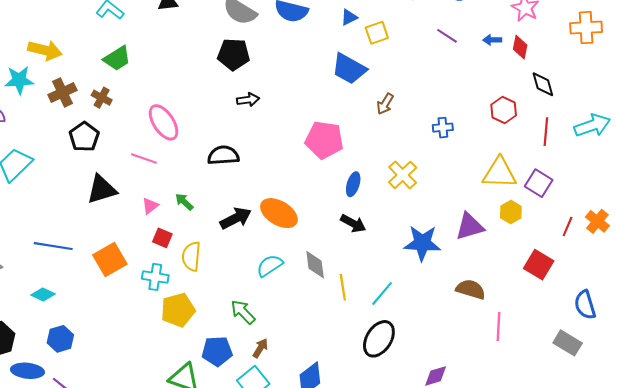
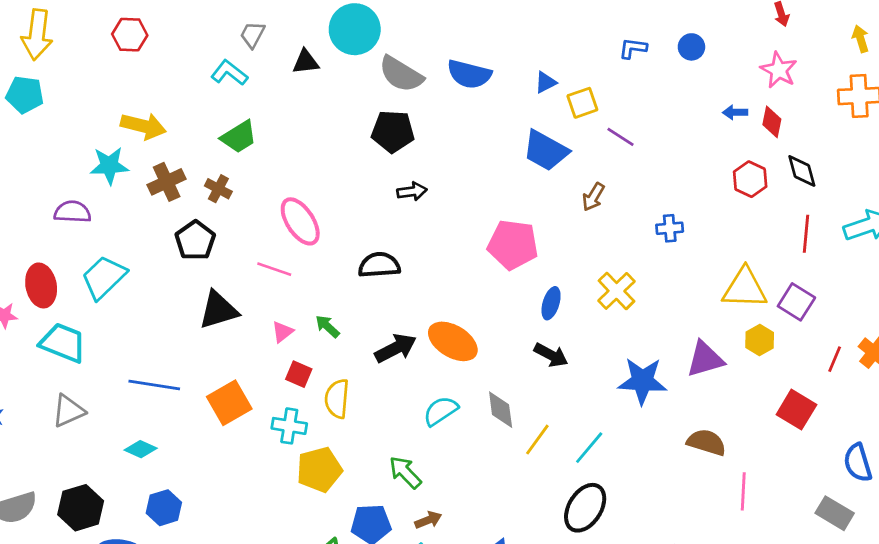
purple line: (447, 36) -> (621, 137), moved
red hexagon: (504, 110) -> (750, 179), moved
yellow line: (343, 287) -> (537, 440), turned 45
brown arrow: (260, 348) -> (428, 520), turned 36

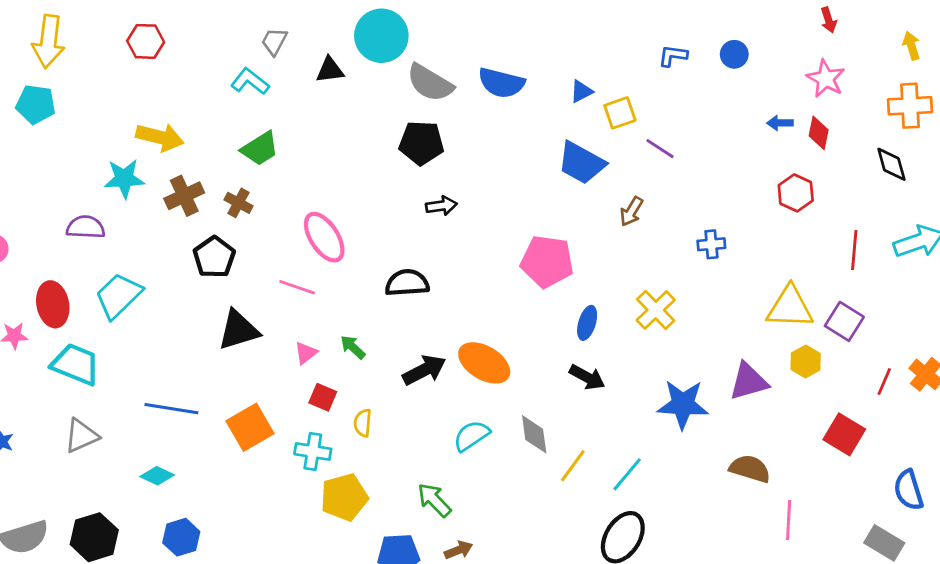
black diamond: (802, 171) -> (891, 164), moved
yellow semicircle: (337, 399) -> (363, 423), size x0.7

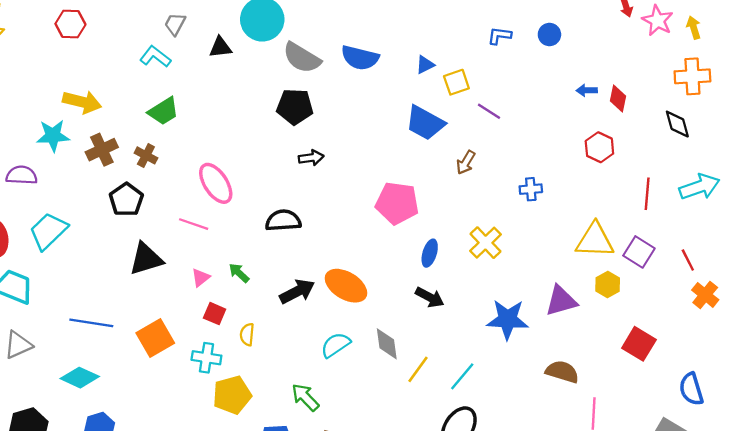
pink star: (826, 79) -> (658, 21), moved
red line: (884, 381) -> (688, 260), moved, turned -50
cyan diamond: (157, 476) -> (80, 378), size x1.4

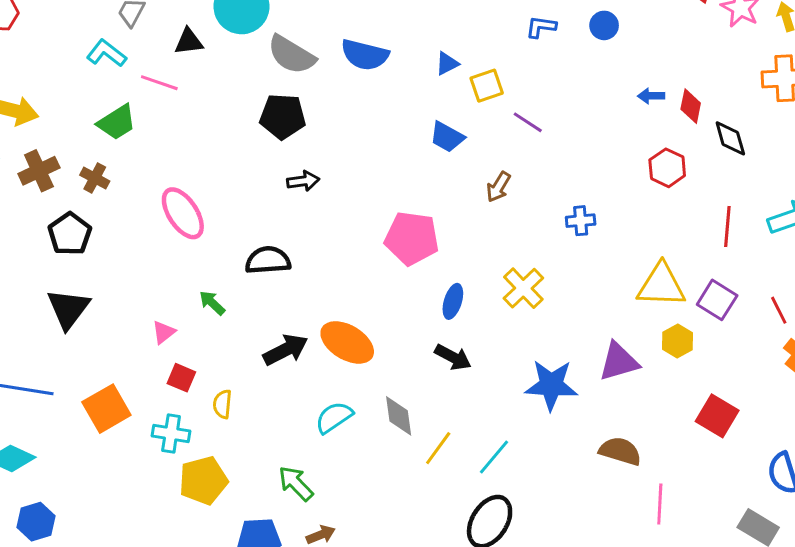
blue trapezoid: (425, 123) -> (447, 137), size x0.7
black diamond: (677, 124) -> (730, 138), moved
pink line: (194, 224) -> (159, 83), moved
black triangle: (146, 259) -> (68, 309), moved, turned -36
green arrow: (239, 273) -> (212, 303), moved

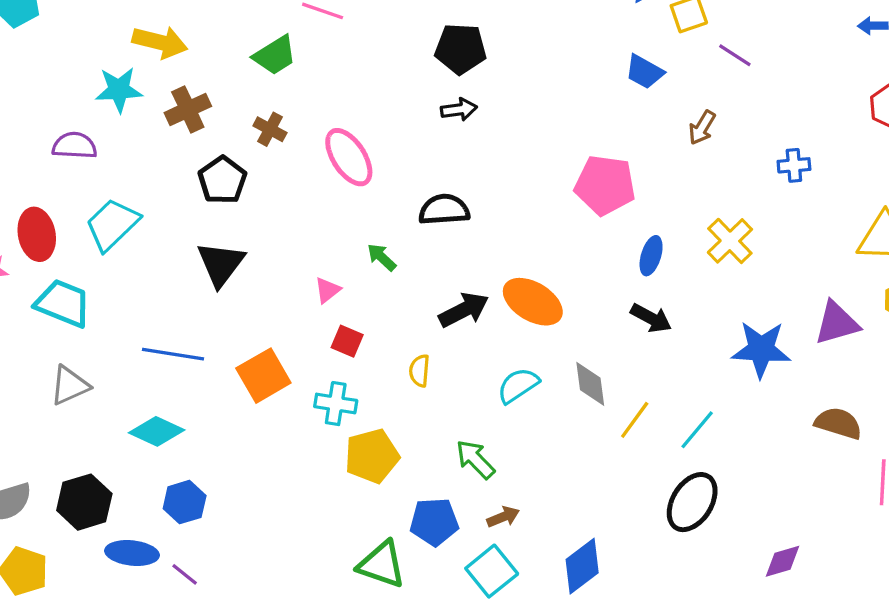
brown cross: (95, 178) -> (270, 129), moved
black arrow: (303, 181) -> (459, 109), moved
yellow semicircle: (222, 404) -> (419, 371), moved

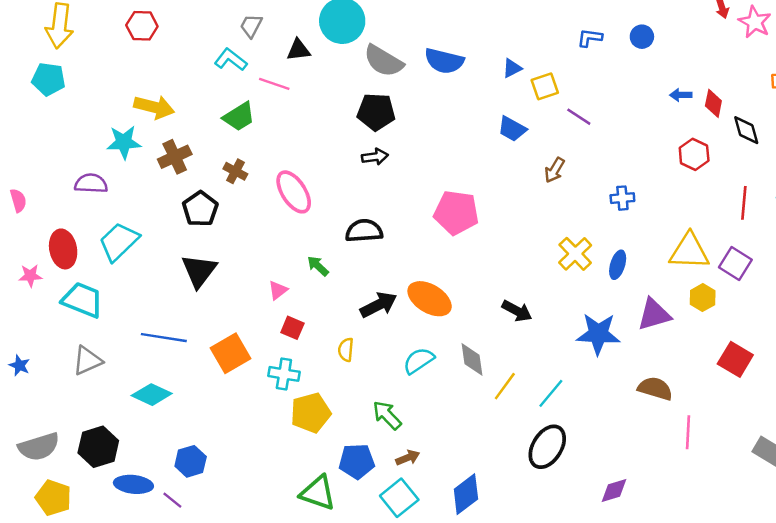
pink pentagon: (605, 185) -> (456, 213), moved
blue ellipse: (651, 256) -> (618, 265), moved
blue hexagon: (185, 502) -> (191, 461), moved

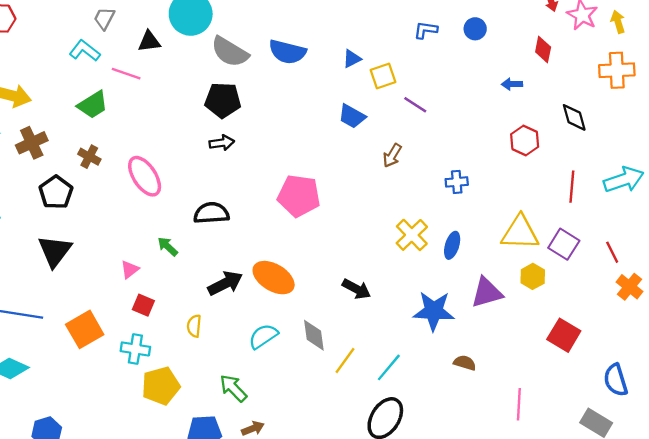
red diamond: (713, 103) -> (543, 50), moved
brown semicircle: (655, 389) -> (465, 363), moved, size x0.7

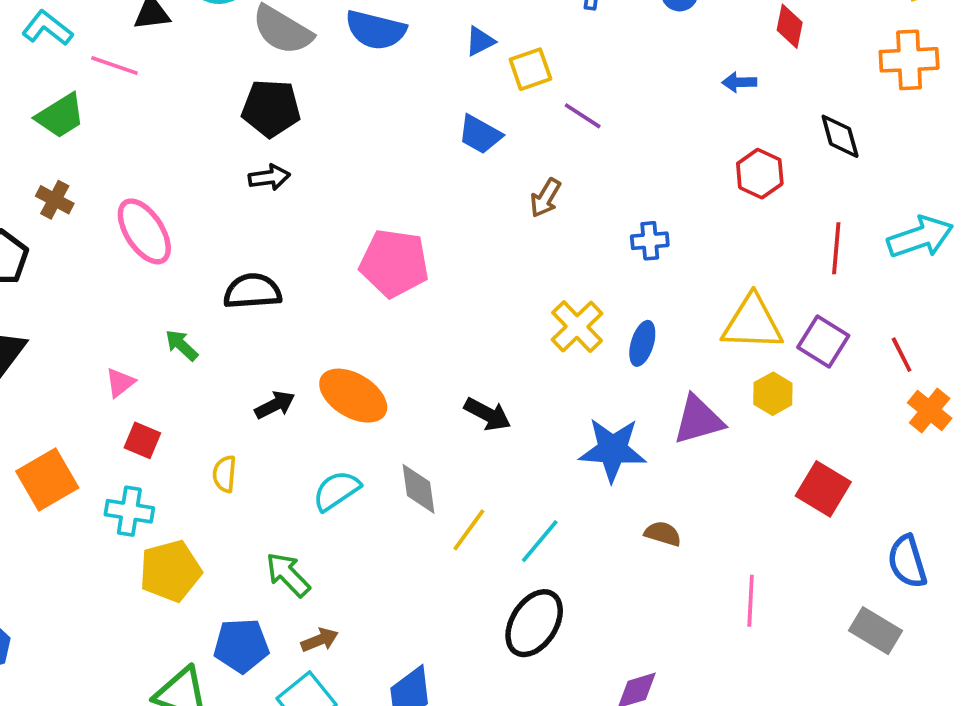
black arrow: (225, 283) -> (275, 405), size x0.7

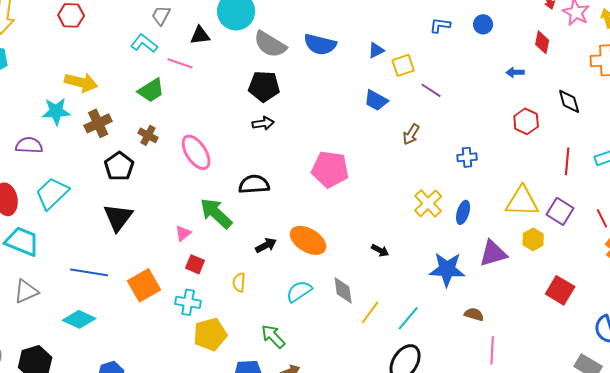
green arrow: (182, 345) -> (216, 213), size x1.8
black arrow: (488, 414) -> (380, 250), size x0.7
pink line: (751, 601) -> (492, 350), moved

